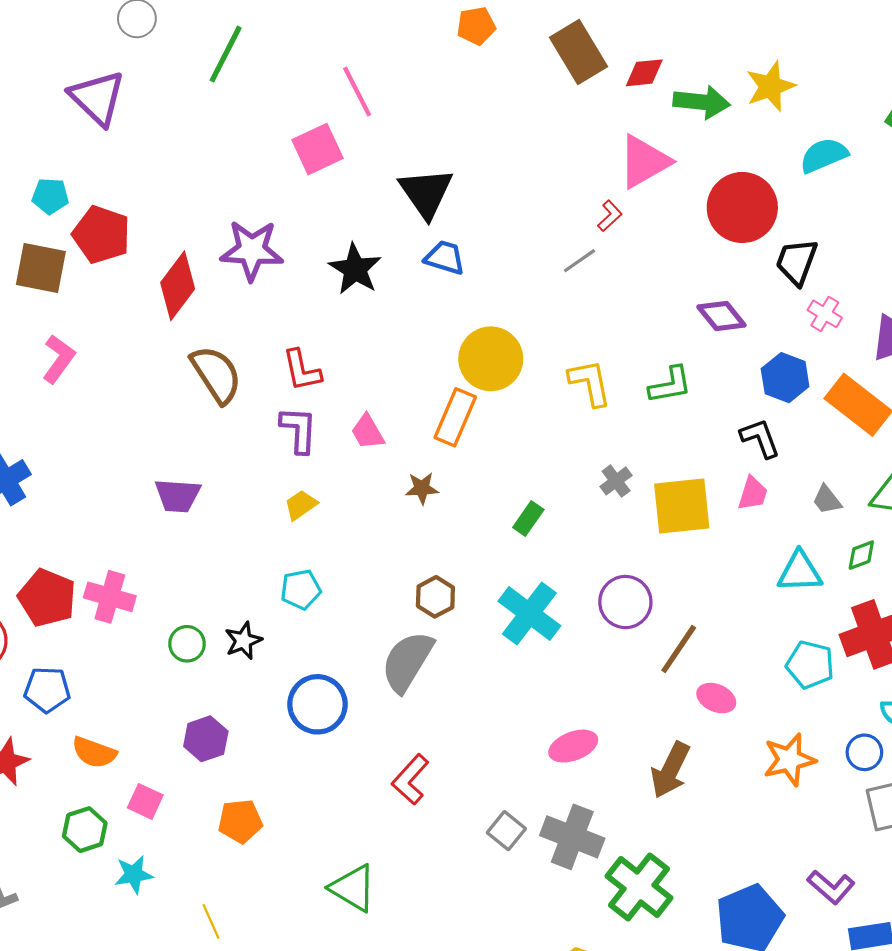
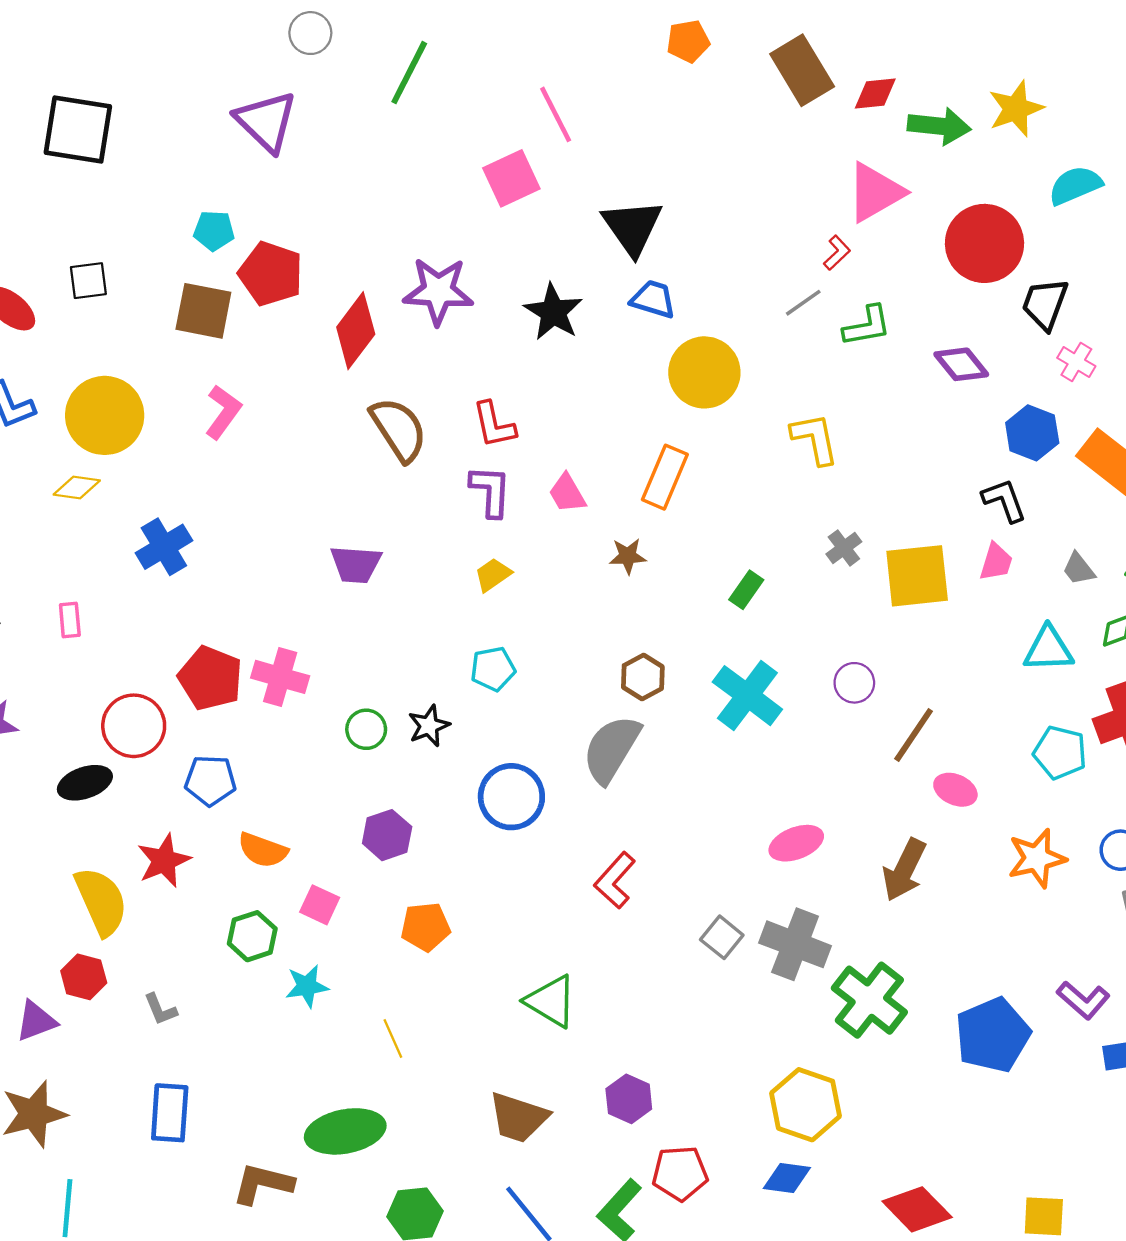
yellow circle: (491, 359) -> (704, 372), moved
green L-shape: (670, 385) -> (867, 326), moved
purple circle: (625, 602) -> (854, 683), size x0.7

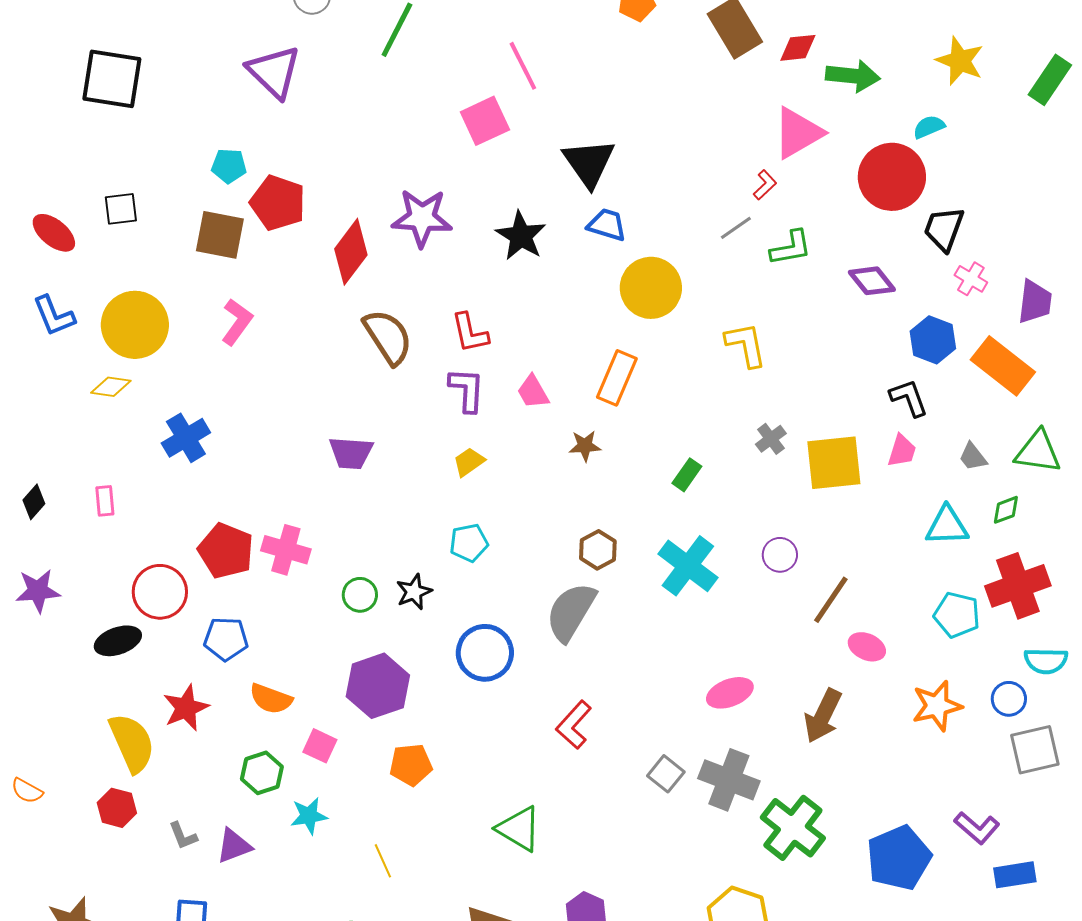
yellow star: (1016, 109) -> (960, 61), moved, turned -30
cyan semicircle: (1075, 185) -> (929, 127), moved, size x0.7
purple hexagon: (387, 835) -> (378, 686), size x1.5
purple triangle: (36, 1021) -> (234, 846), moved

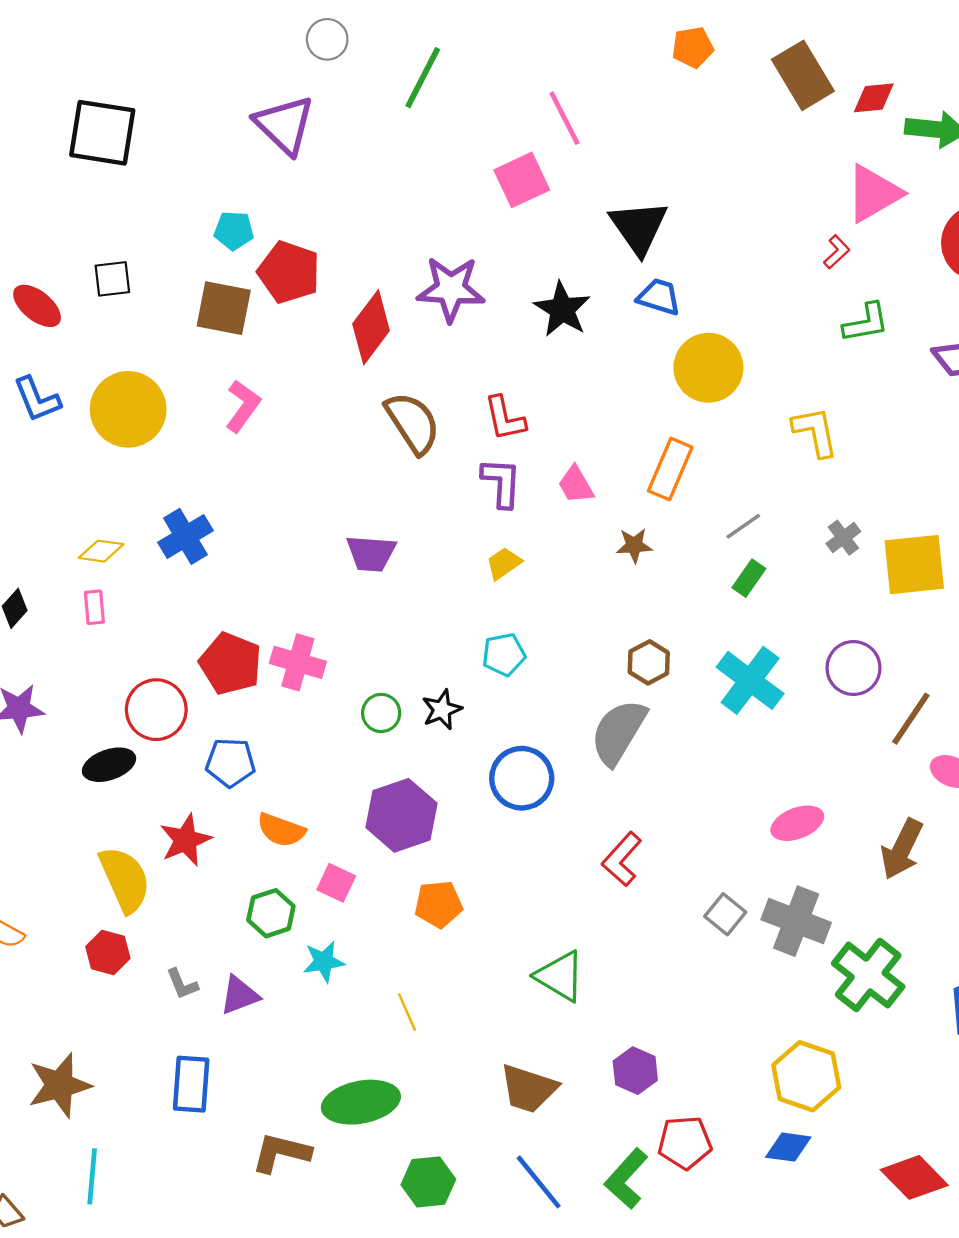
gray line: (736, 228) -> (743, 526), moved
yellow diamond: (111, 387) -> (101, 551), moved
purple circle: (780, 555) -> (853, 668), size x1.4

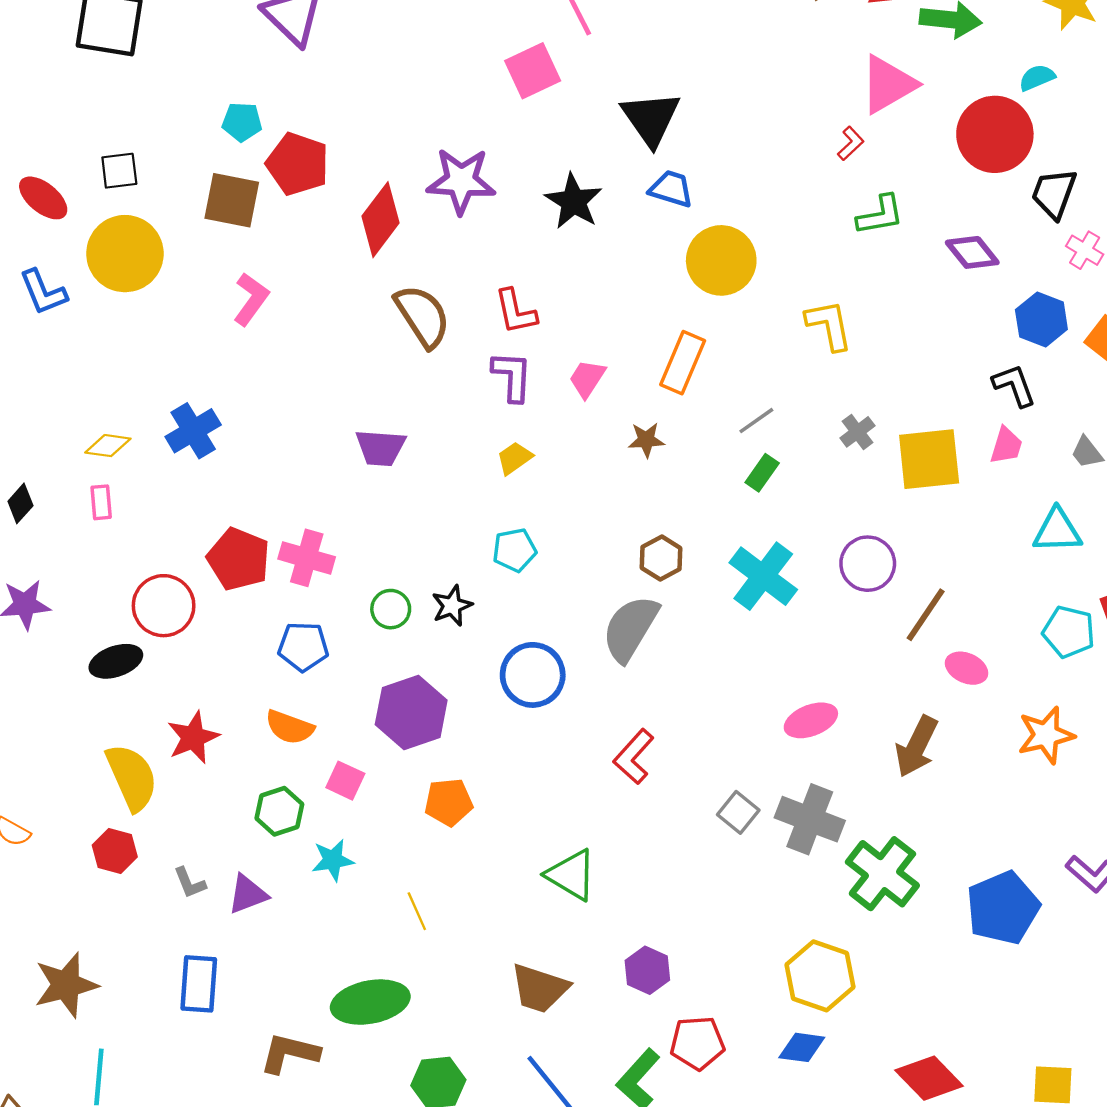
yellow circle: (128, 409) -> (125, 254), moved
pink trapezoid: (576, 485) -> (587, 379), turned 63
blue pentagon: (230, 762) -> (303, 647), moved

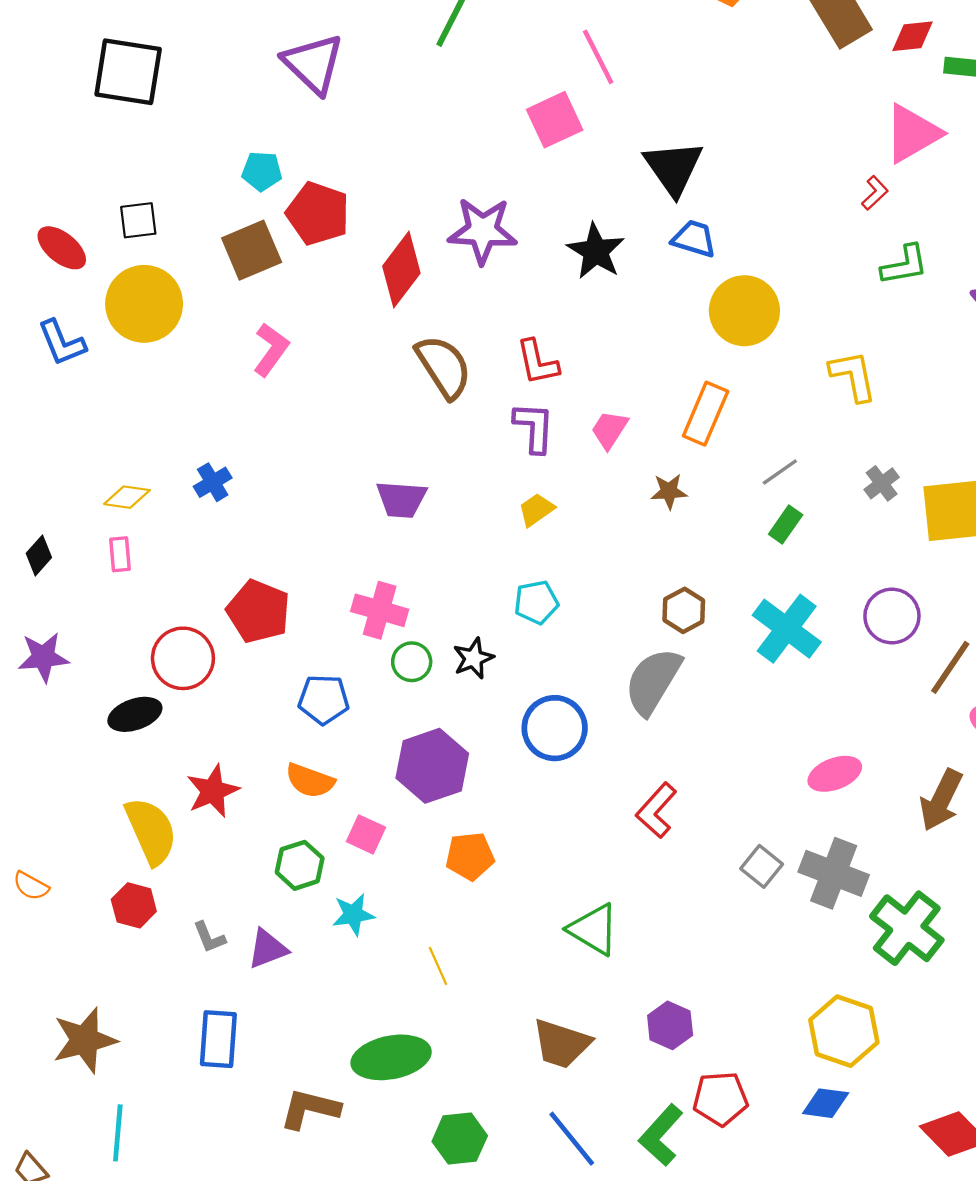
brown square: (232, 200) -> (252, 250), turned -34
blue cross: (193, 431) -> (213, 482), size x0.7
pink cross: (307, 558) -> (380, 610), moved

